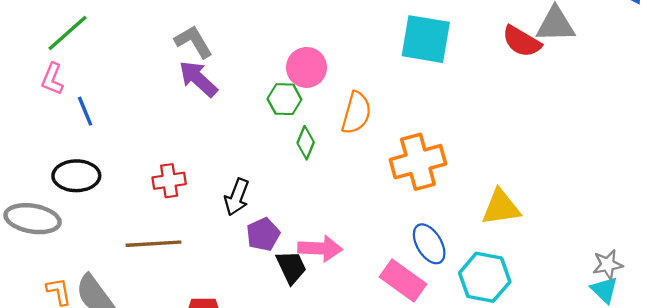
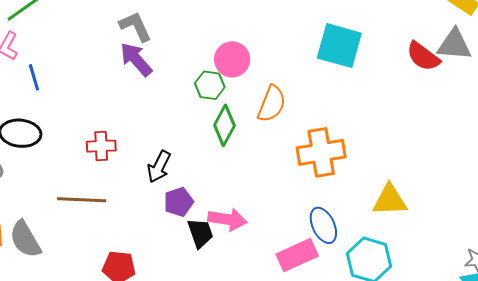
green diamond: (306, 143) -> (224, 125), size x1.4
pink rectangle: (403, 280) -> (297, 255), turned -66

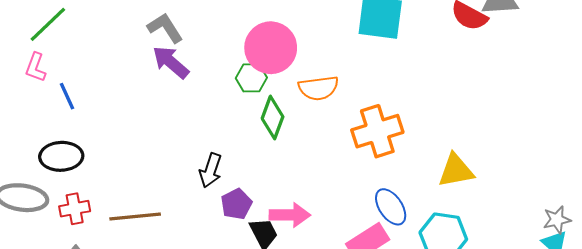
pink circle: (232, 59) -> (271, 48), size x1.4
orange semicircle: (272, 104) -> (319, 88), turned 69
red cross: (101, 146) -> (75, 209), moved

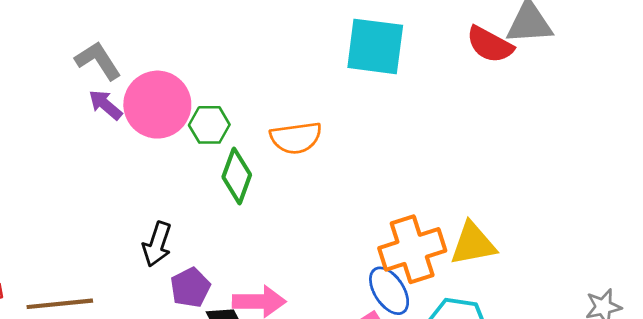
pink circle: (271, 48) -> (157, 105), moved
purple arrow: (171, 62) -> (105, 105), size x0.7
orange cross: (377, 131) -> (412, 249), moved

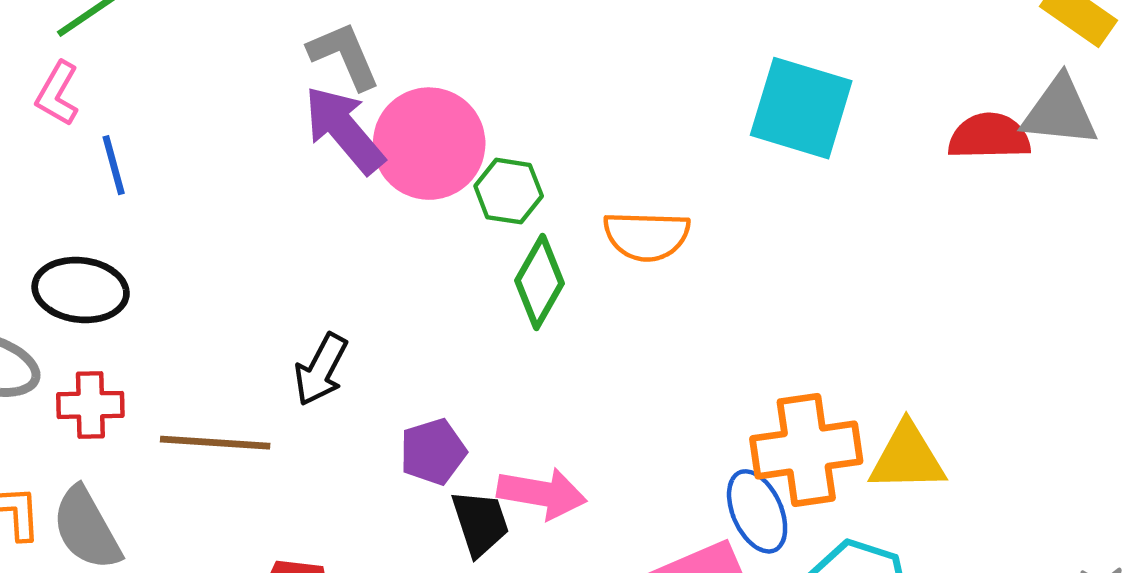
red semicircle: (490, 45) -> (989, 136), turned 141
purple arrow: (105, 105) -> (344, 130), size x1.6
black arrow: (157, 244) -> (321, 370), moved

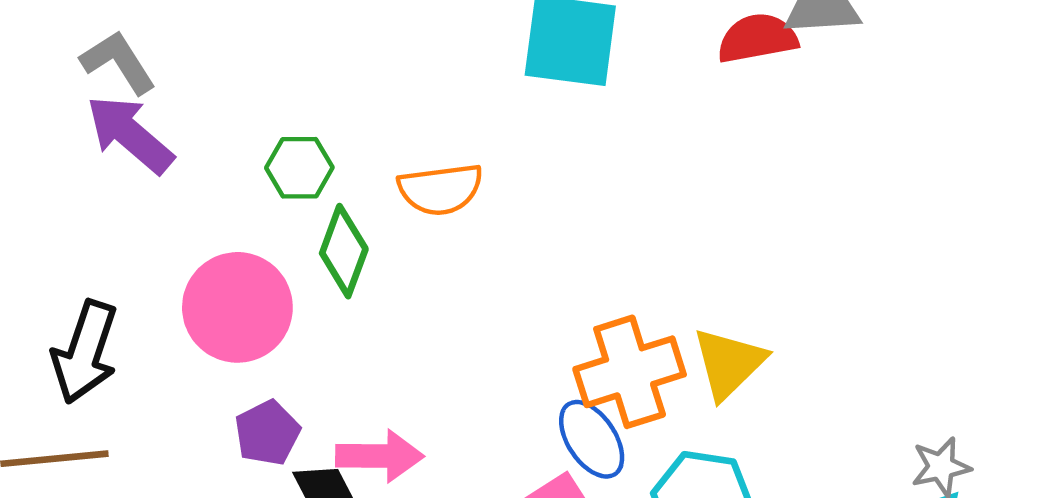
pink circle: (429, 144) -> (237, 307), moved
black arrow: (321, 370) -> (85, 352), moved, size x1.4
yellow triangle: (907, 458) -> (729, 363), turned -34

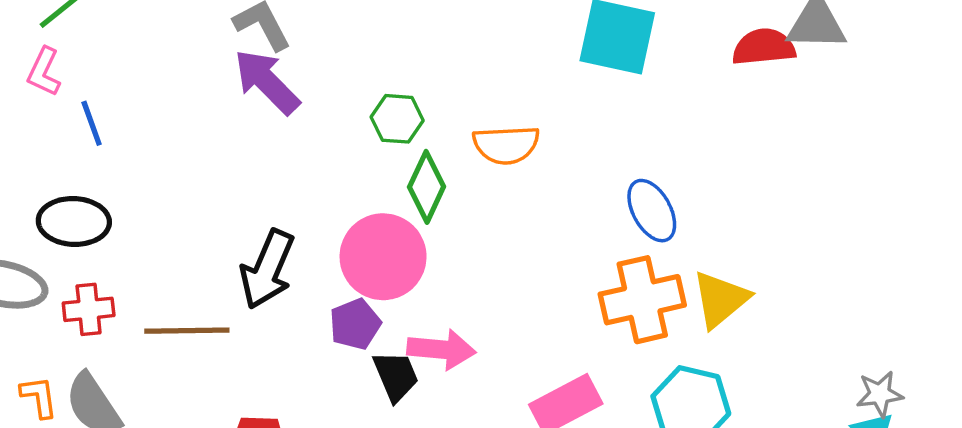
pink circle: (237, 307) -> (383, 257), moved
black arrow: (85, 352) -> (267, 269), moved
blue ellipse: (592, 439) -> (652, 211), moved

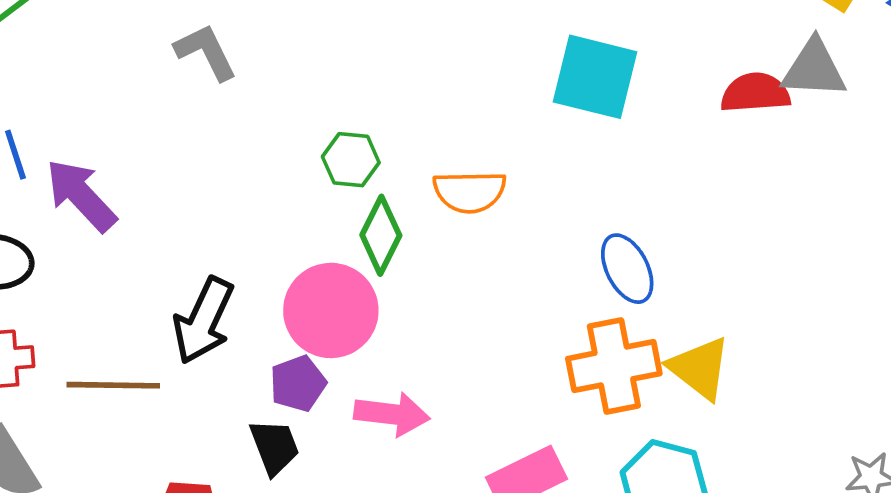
purple arrow: (267, 82) -> (81, 195), moved
yellow triangle: (720, 299) -> (700, 368), turned -44
black trapezoid: (396, 376) -> (274, 447), moved

